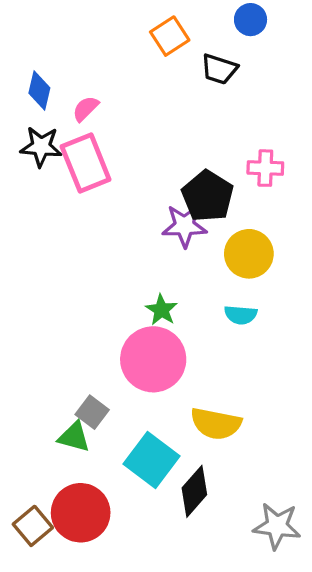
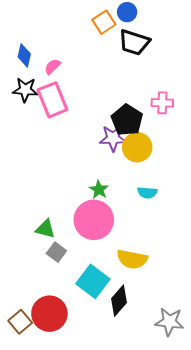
blue circle: (251, 20) -> (127, 12), moved
black trapezoid: (219, 69) -> (134, 42), size x1.4
yellow circle: (249, 254) -> (137, 147), moved
green triangle: (74, 437) -> (45, 229), moved

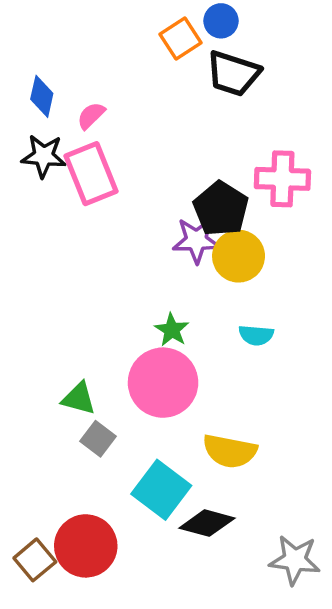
pink cross: (162, 103) -> (282, 179), size x1.4
black diamond: (119, 301) -> (207, 523), turned 64

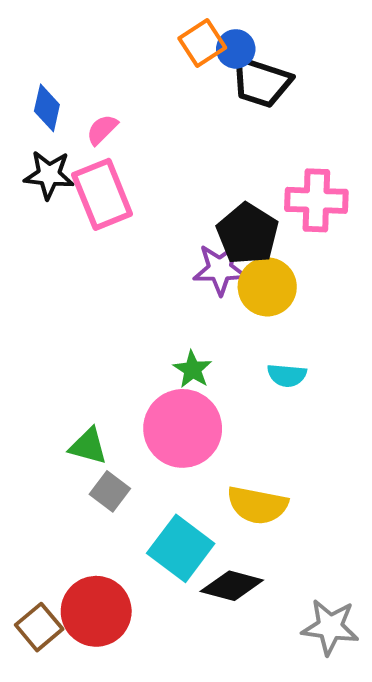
blue circle: (221, 21) -> (236, 49), moved

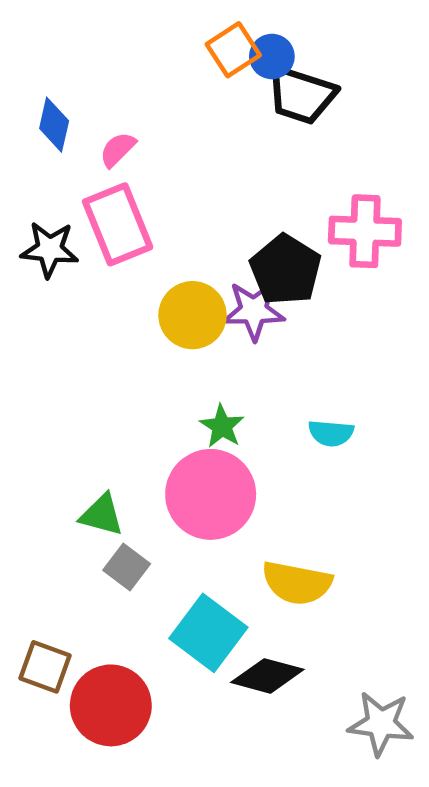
black star: (49, 175) -> (50, 249), moved
yellow circle: (267, 287) -> (192, 315), moved
brown square: (39, 627) -> (45, 667), moved, turned -30

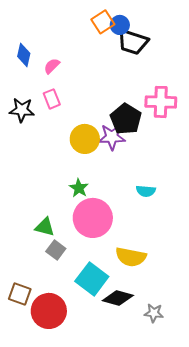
pink rectangle: (118, 224) -> (52, 99), size x0.6
green star: (222, 426) -> (79, 188), moved
gray star: (381, 724) -> (154, 313), moved, size x0.7

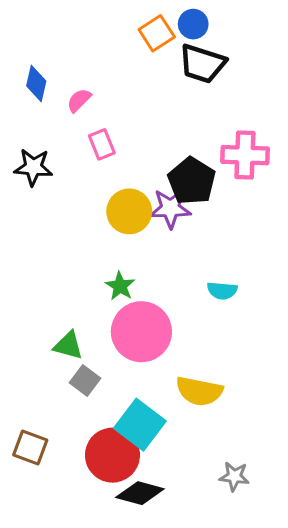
blue circle: (120, 25) -> (193, 24), moved
pink rectangle: (52, 99) -> (102, 144), moved
black diamond: (118, 298) -> (140, 493), moved
red circle: (49, 311) -> (112, 455), moved

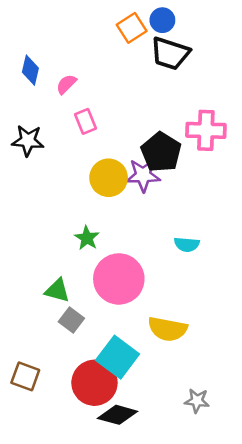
green star: (120, 286) -> (87, 238), moved

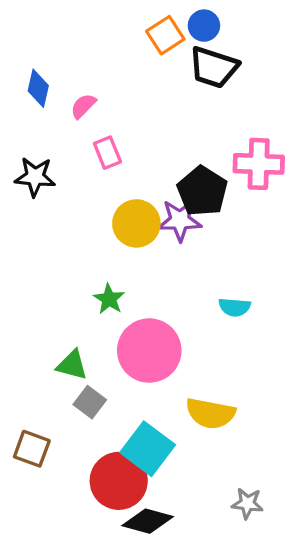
brown square: (25, 376) -> (32, 449), moved

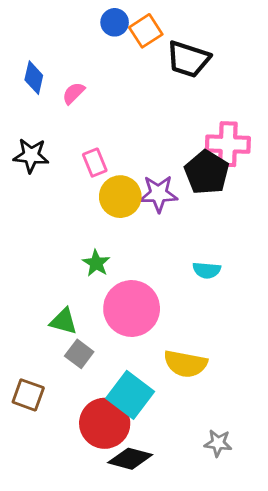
blue circle: (204, 26) -> (115, 22), moved
pink rectangle: (107, 153) -> (95, 163), moved
black pentagon: (202, 191) -> (207, 172), moved

